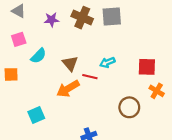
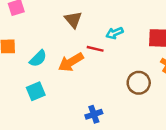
cyan semicircle: (38, 56) -> (38, 59), moved
brown triangle: (70, 64) -> (73, 20), moved

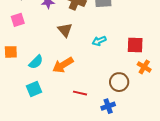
red line: (95, 49) -> (80, 93), moved
blue cross: (94, 114) -> (108, 106), moved

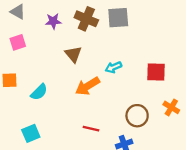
orange arrow: (63, 65) -> (87, 86), moved
orange cross: (144, 67) -> (171, 107), moved
cyan square: (34, 89) -> (31, 133), moved

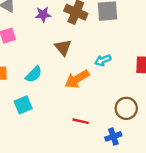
cyan semicircle: (39, 92) -> (34, 74), moved
cyan square: (31, 133) -> (23, 105), moved

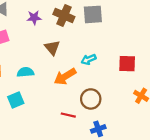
cyan semicircle: (34, 74) -> (25, 72), turned -140
brown circle: (126, 108) -> (91, 99), moved

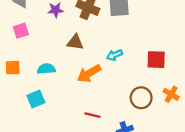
brown triangle: (52, 48) -> (75, 42), turned -42
brown circle: (91, 99) -> (141, 98), moved

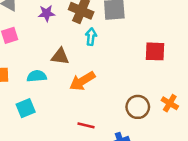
brown triangle: (75, 42) -> (60, 56), moved
cyan arrow: (114, 55) -> (91, 37), moved, turned 119
red square: (156, 60) -> (155, 51), moved

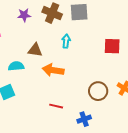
cyan arrow: (91, 37) -> (66, 41), moved
orange arrow: (82, 81) -> (53, 70), turned 40

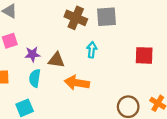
purple star: (24, 15) -> (32, 54), moved
cyan semicircle: (16, 66) -> (35, 78), turned -77

